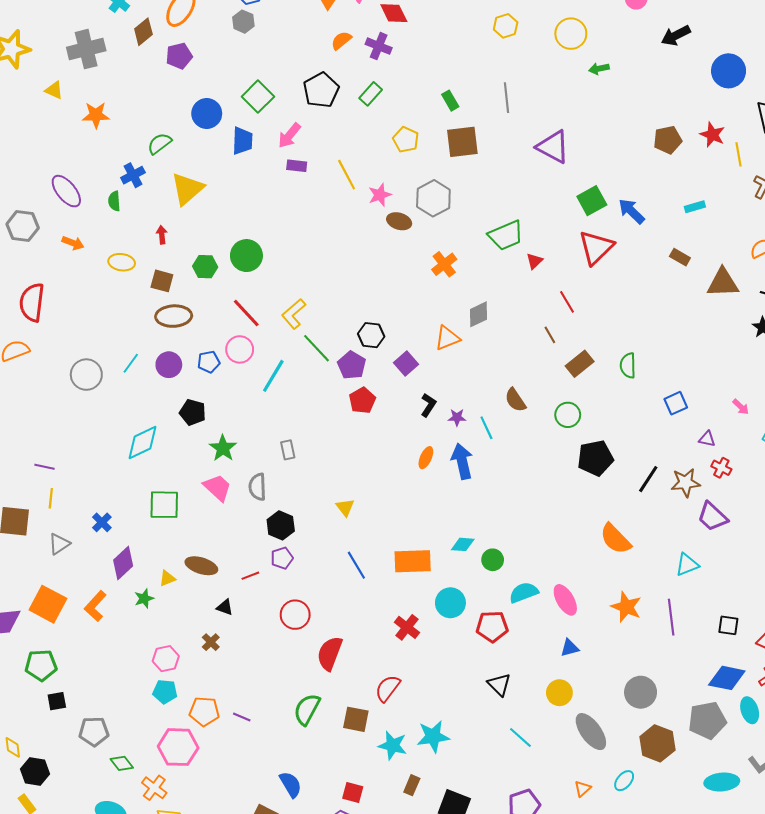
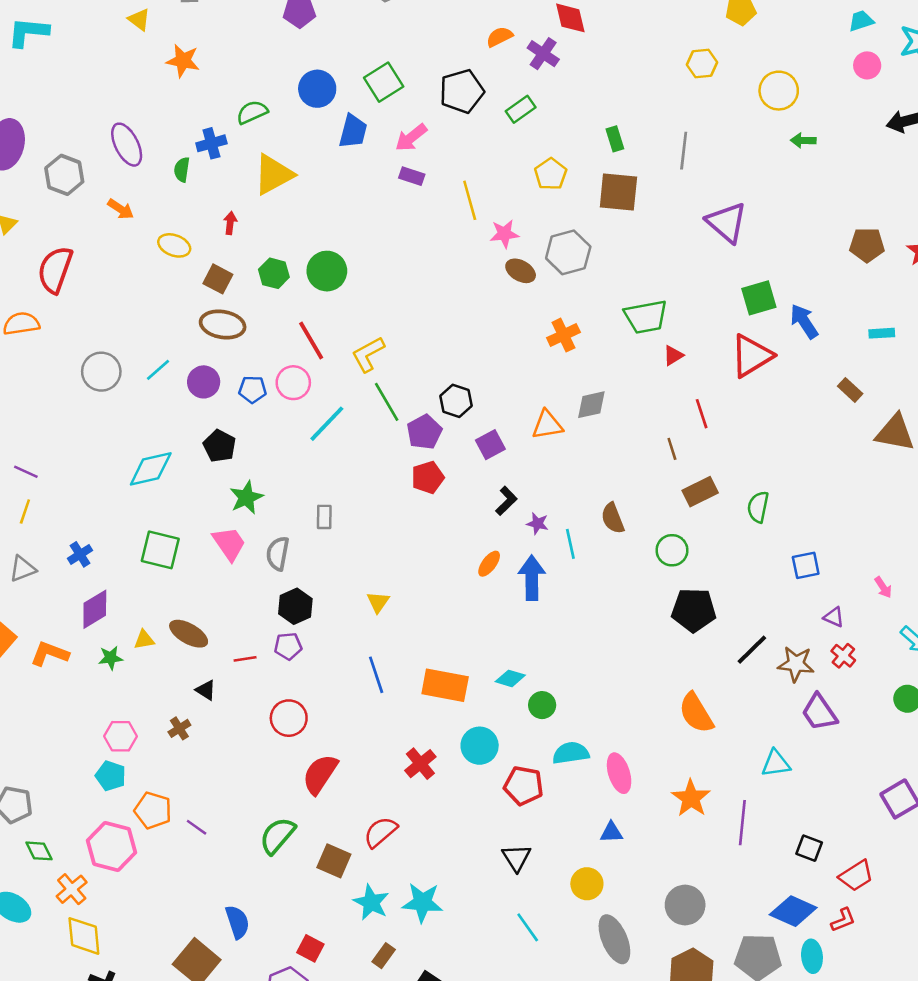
orange L-shape: (95, 606) -> (50, 654), turned 56

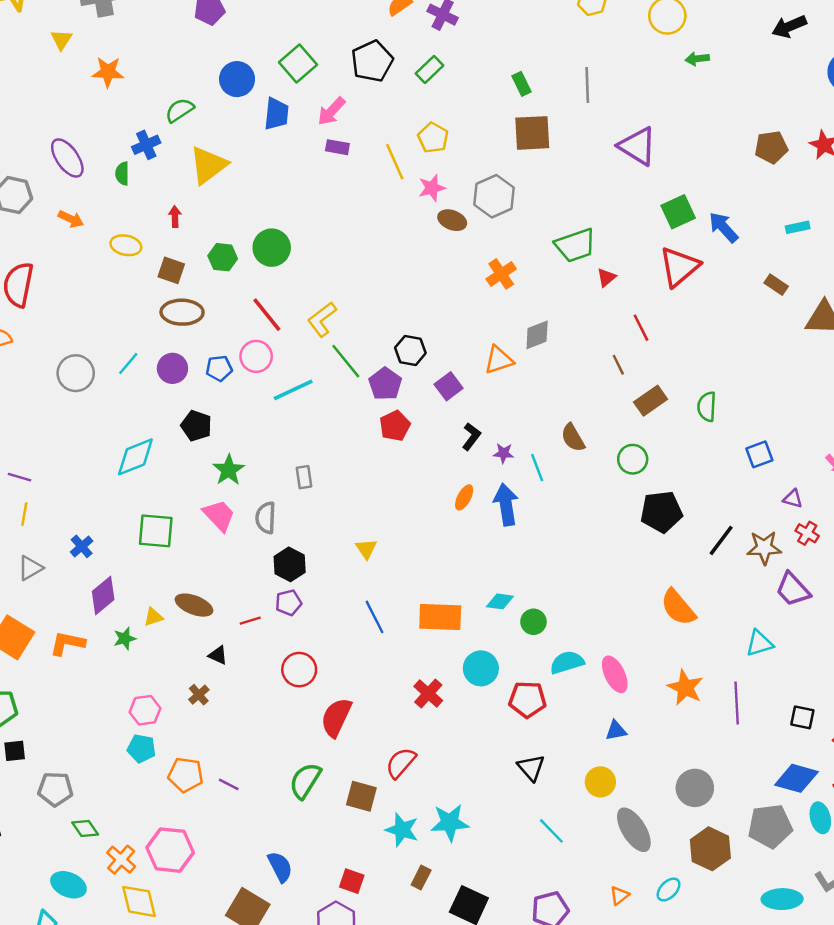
yellow triangle: (139, 19) -> (61, 40), turned 35
yellow pentagon: (551, 174) -> (433, 138), moved
cyan line: (327, 424) -> (293, 390), turned 30
pink hexagon: (112, 846) -> (170, 850), moved

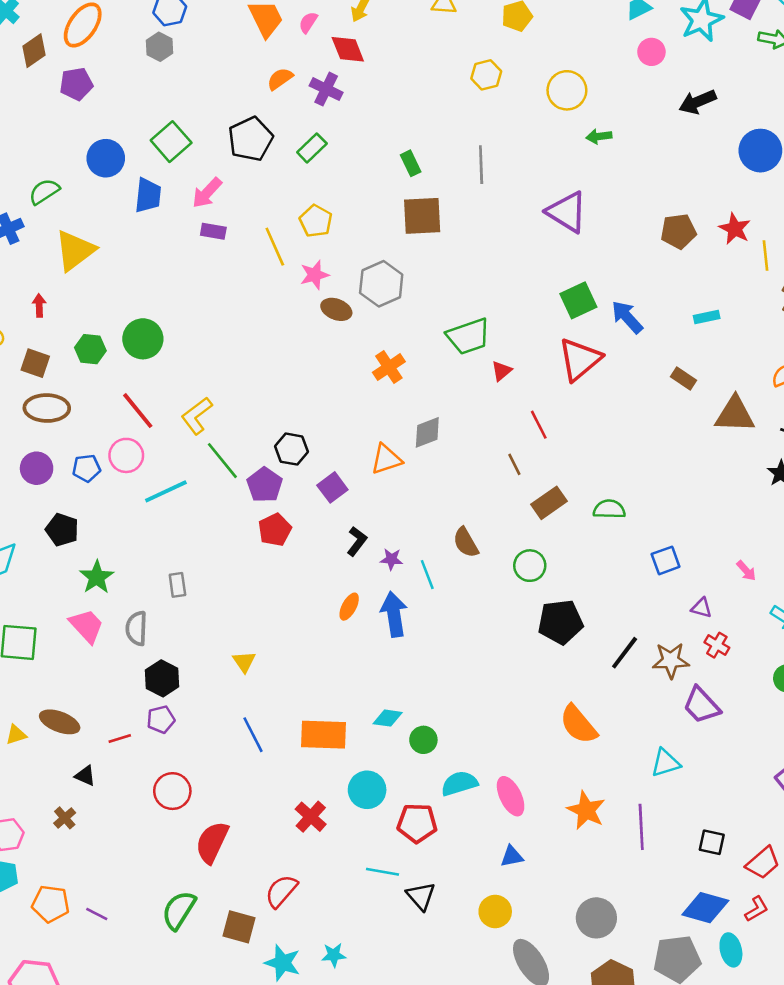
purple triangle: (637, 146) -> (567, 212), moved
green semicircle: (707, 407) -> (609, 509), turned 88
cyan star: (450, 823) -> (334, 955), size x0.6
cyan line: (551, 831) -> (382, 872), moved, turned -36

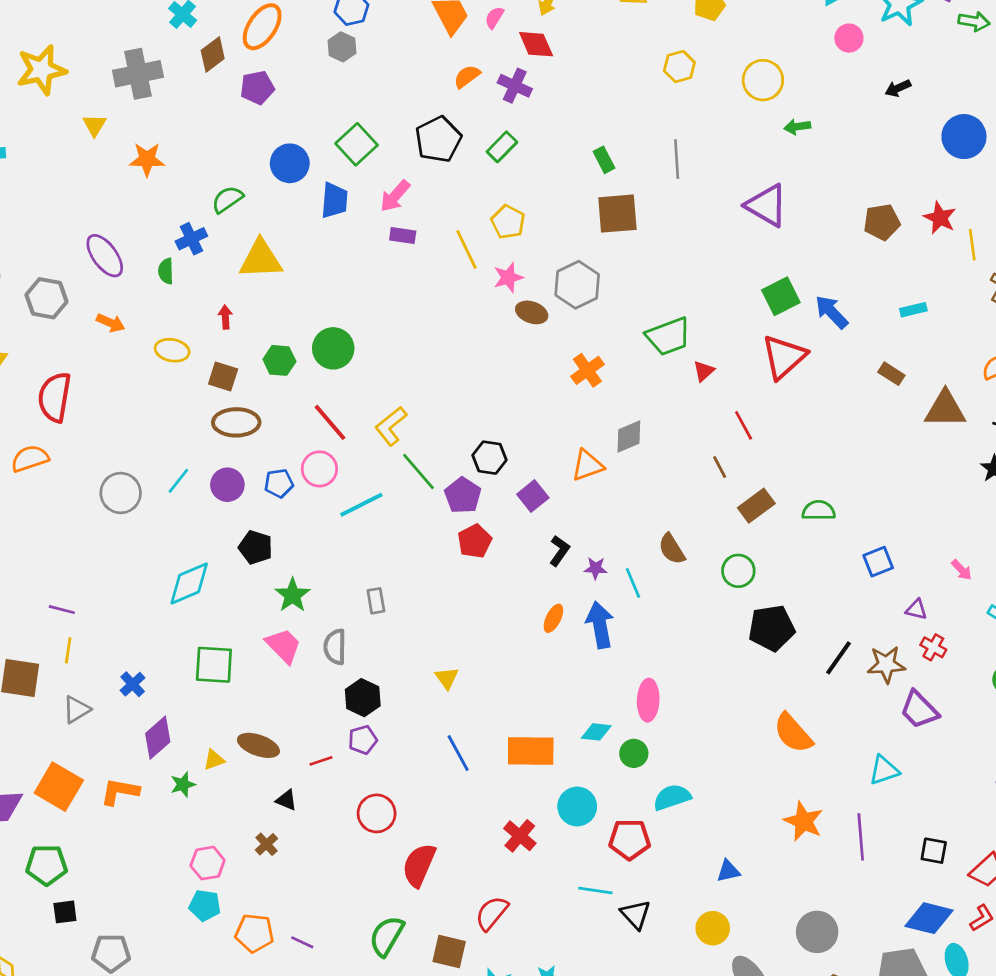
black arrow: (698, 102) -> (898, 88), size x0.7
yellow triangle: (75, 250) -> (261, 259), turned 36
pink ellipse: (511, 796) -> (648, 700), moved, turned 30

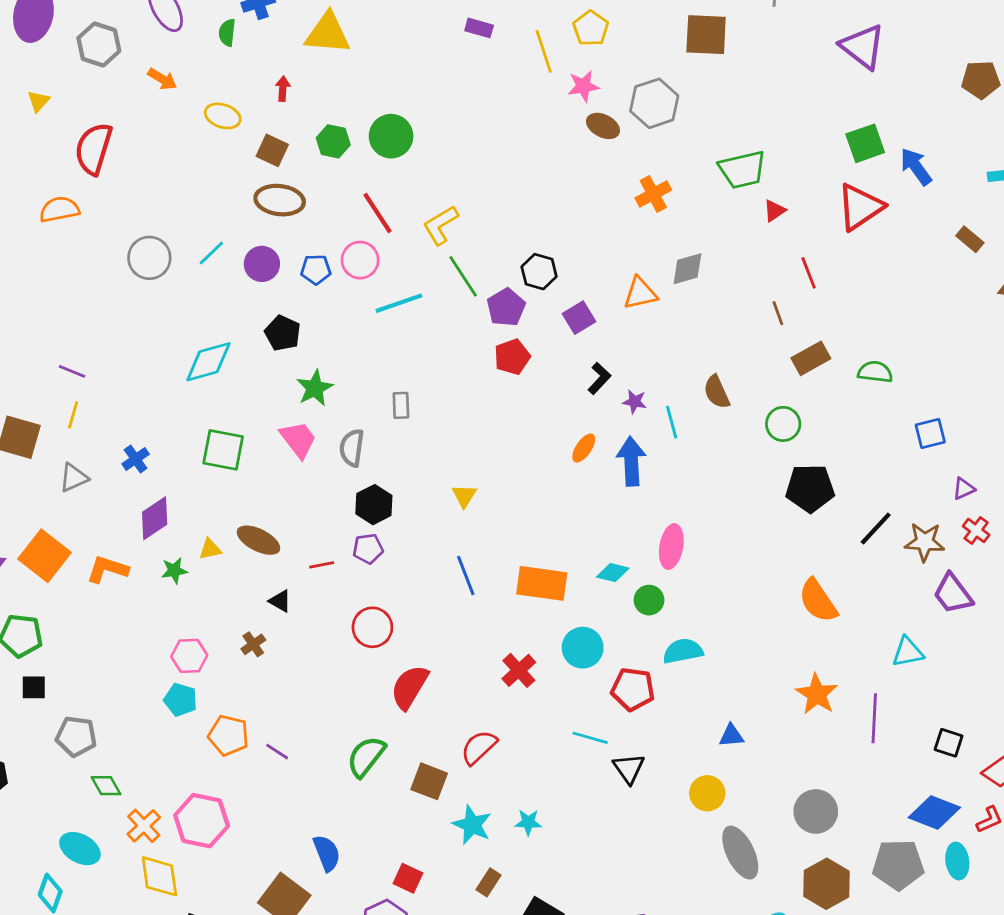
purple triangle: (916, 609) -> (964, 489), turned -45

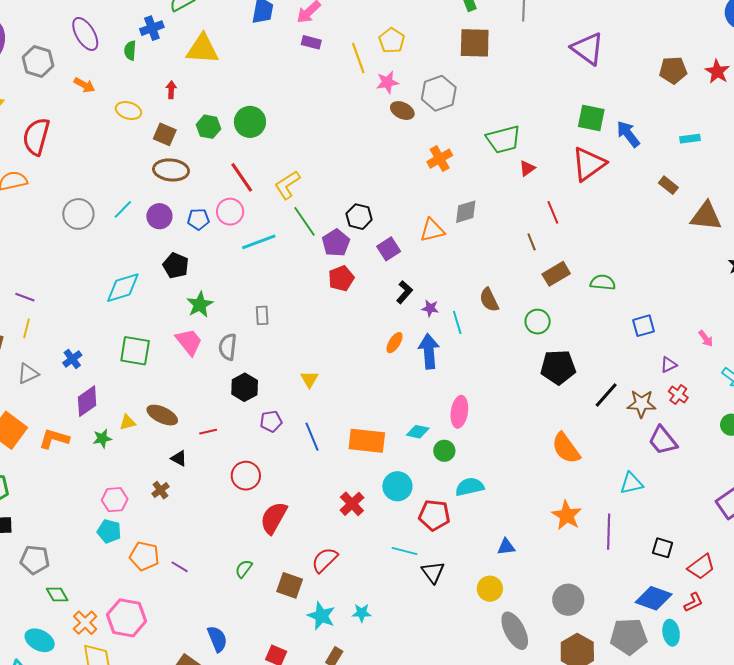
green square: (865, 143) -> (591, 118), turned 32
purple pentagon: (368, 549) -> (271, 421), moved
green semicircle: (366, 757) -> (244, 569), size x0.6

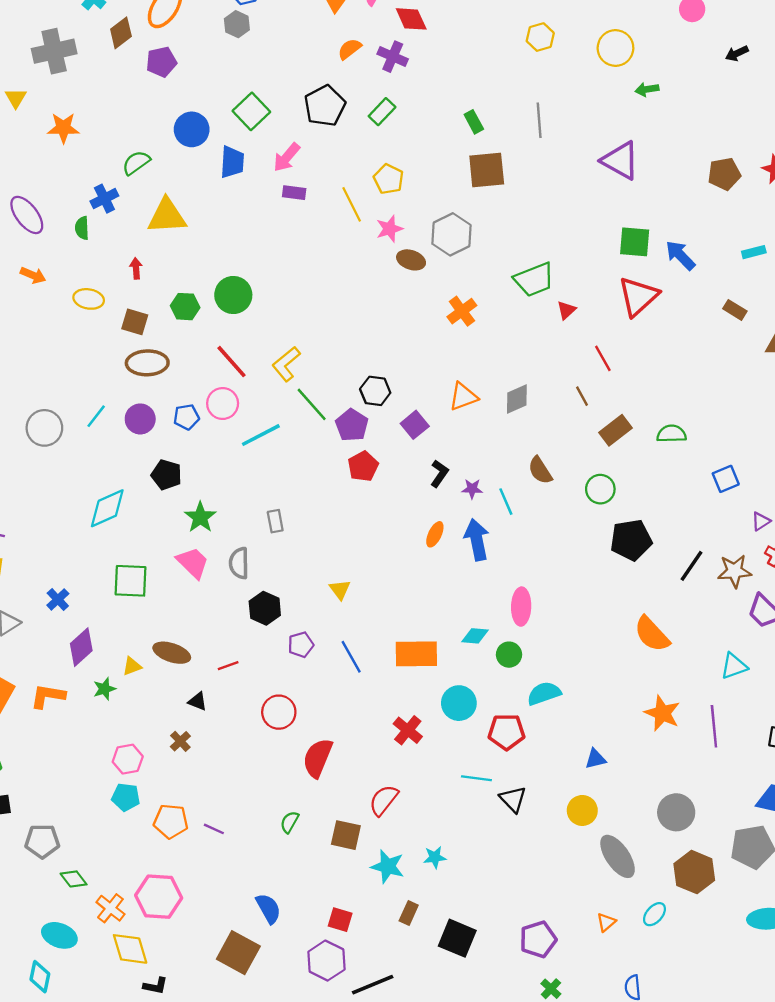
gray diamond: (466, 212) -> (517, 399), moved

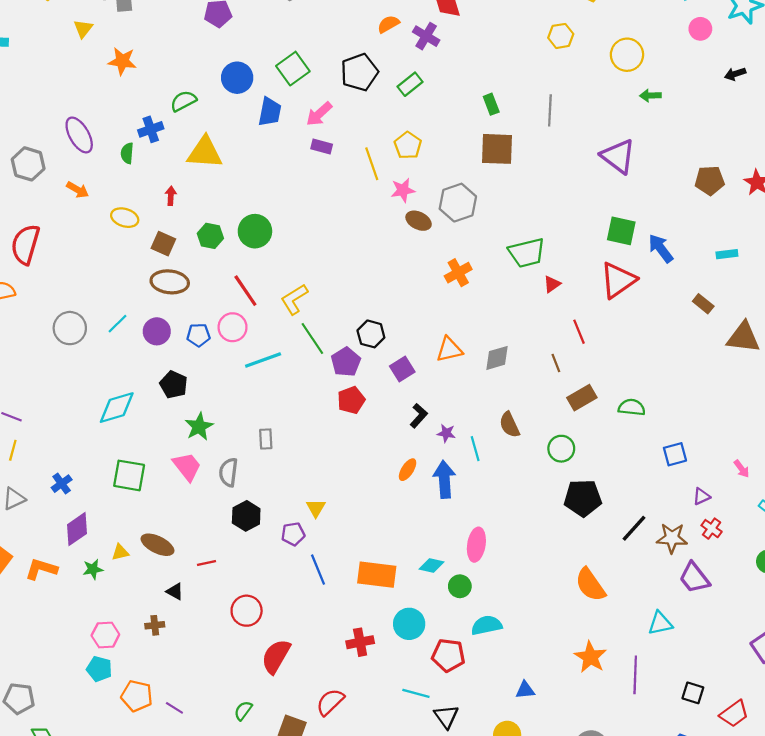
purple pentagon: (301, 645) -> (293, 534), moved
red cross: (408, 730) -> (360, 642), turned 32
brown cross: (180, 741) -> (155, 625), turned 30

